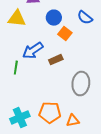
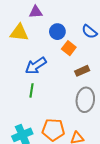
brown rectangle: (56, 60) -> (82, 71), moved
green line: (16, 68) -> (32, 90), moved

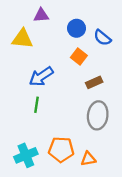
blue circle: (57, 32) -> (77, 28), moved

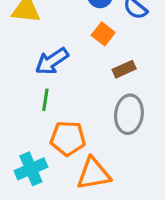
orange pentagon: (61, 149) -> (68, 138), moved
orange triangle: (88, 159) -> (94, 174), moved, size x1.6

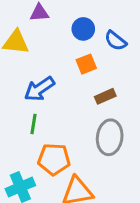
orange square: (103, 34) -> (86, 64), turned 30

